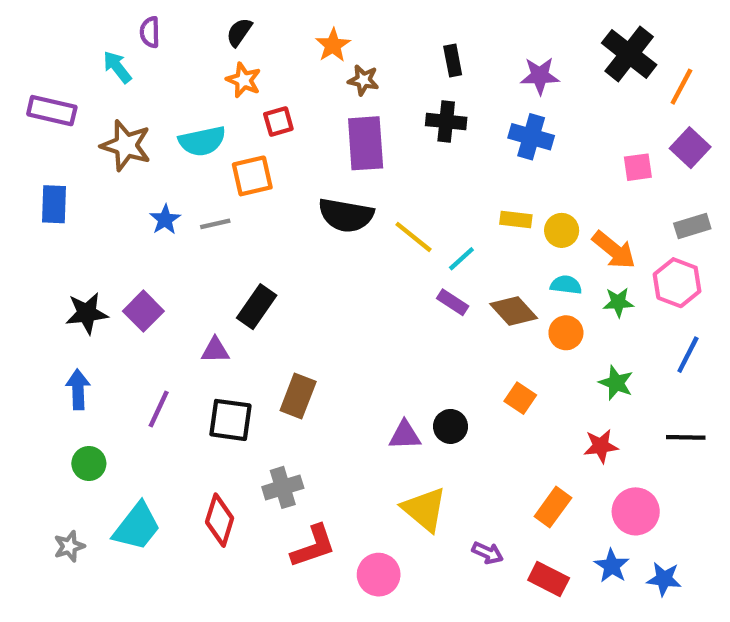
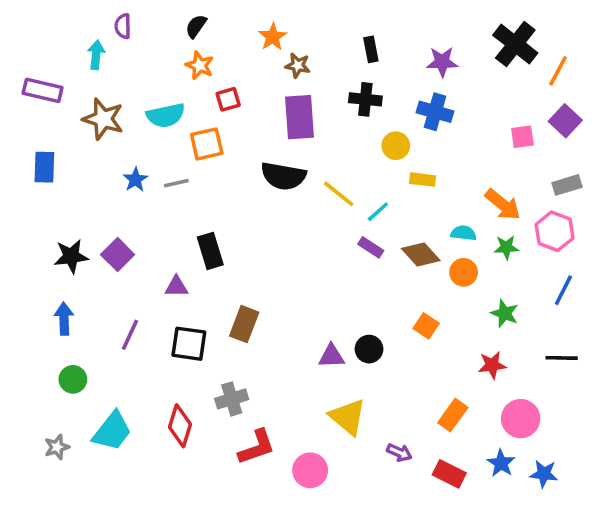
cyan arrow: (117, 67) -> (96, 55), turned 44
yellow circle: (562, 230) -> (396, 146), moved
black rectangle: (257, 307) -> (210, 251), turned -52

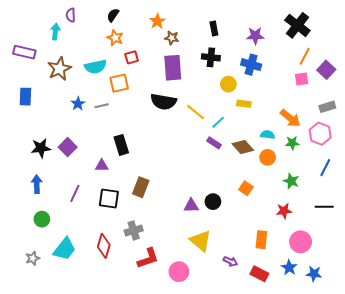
orange line: (558, 71) -> (305, 56), moved
brown star: (103, 119) -> (59, 69), turned 30
orange rectangle: (453, 415) -> (261, 240), turned -30

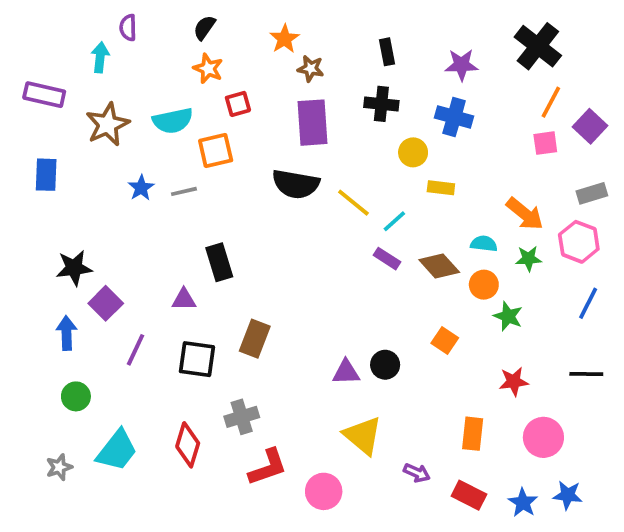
purple square: (68, 147) -> (106, 303), moved
green star: (291, 181) -> (508, 316), moved
blue star: (289, 268) -> (523, 503), moved

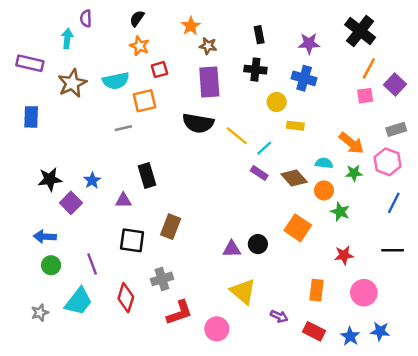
blue star: (141, 188) -> (92, 180), moved
blue arrow: (67, 333) -> (45, 237), moved, turned -85
orange square: (445, 341) -> (298, 228), size x1.5
purple line: (136, 350) -> (92, 264), moved, turned -45

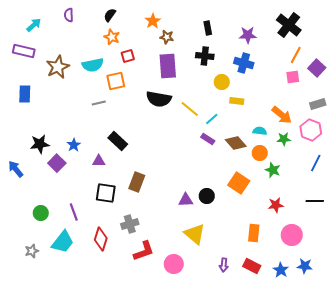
cyan arrow: (67, 38) -> (34, 25), moved, turned 42
black rectangle: (147, 176) -> (118, 141), turned -30
blue arrow: (45, 237) -> (16, 169), moved, turned 48
purple arrow: (279, 316) -> (224, 265), moved, turned 72

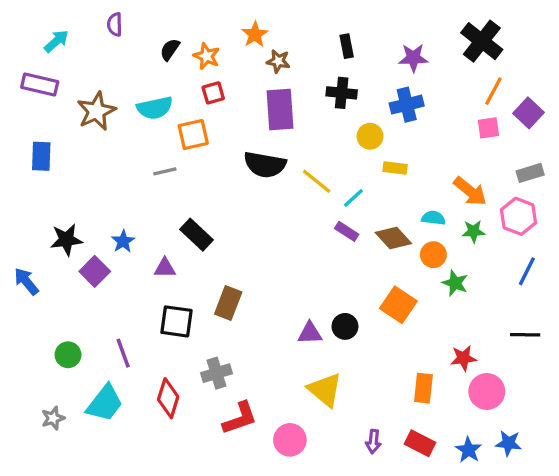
black semicircle: (110, 15) -> (170, 49), moved
orange star: (112, 37) -> (207, 56), moved
blue cross: (244, 63) -> (407, 105), turned -30
red star: (276, 205) -> (463, 358), moved

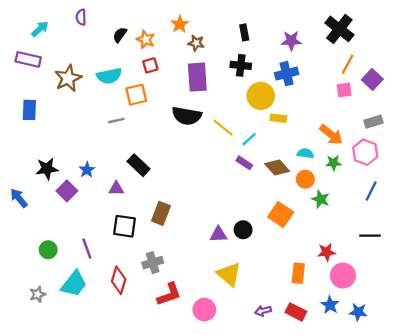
yellow circle: (370, 136) -> (261, 96), size x1.5
purple arrow: (373, 442) -> (263, 311), turned 70
blue star: (468, 450) -> (330, 305), moved

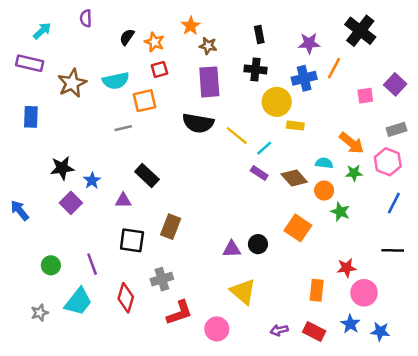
orange line: (348, 64) -> (334, 68), moved
black star: (47, 169) -> (62, 168), moved

